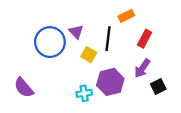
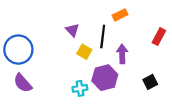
red rectangle: (145, 39) -> (159, 37), moved
blue circle: (50, 42) -> (18, 50), moved
purple arrow: (142, 68) -> (122, 54), moved, turned 144

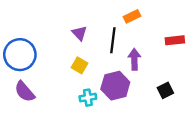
red rectangle: (159, 37) -> (175, 40), turned 56
yellow square: (84, 52) -> (79, 65), moved

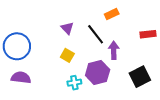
black line: (113, 40) -> (96, 34), turned -45
black square: (165, 90) -> (140, 77), size x1.5
purple semicircle: (25, 92) -> (21, 78), turned 138

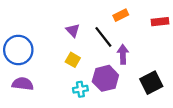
red rectangle: (148, 34) -> (160, 22), moved

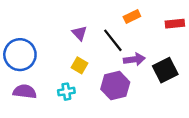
purple arrow: (123, 54) -> (134, 59), turned 84
black square: (151, 83) -> (165, 70), moved
cyan cross: (80, 89) -> (66, 92), moved

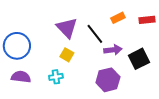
orange rectangle: (132, 16) -> (118, 18), moved
purple triangle: (80, 33) -> (67, 28), size x1.6
purple hexagon: (115, 86) -> (108, 80), moved

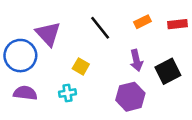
purple triangle: (67, 28) -> (48, 34), moved
black line: (95, 34) -> (100, 28), moved
purple arrow: (113, 50) -> (136, 60), turned 84

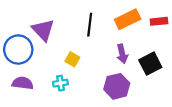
orange rectangle: (142, 22) -> (128, 19), size x1.6
black line: (100, 28) -> (90, 25), turned 45

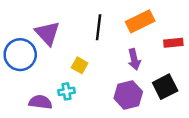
red rectangle: (159, 21) -> (173, 43), moved
black square: (150, 64) -> (165, 87), moved
purple semicircle: (23, 83) -> (40, 102), moved

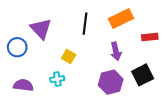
blue circle: (20, 55) -> (17, 47), size x0.7
purple semicircle: (40, 102) -> (23, 85), moved

